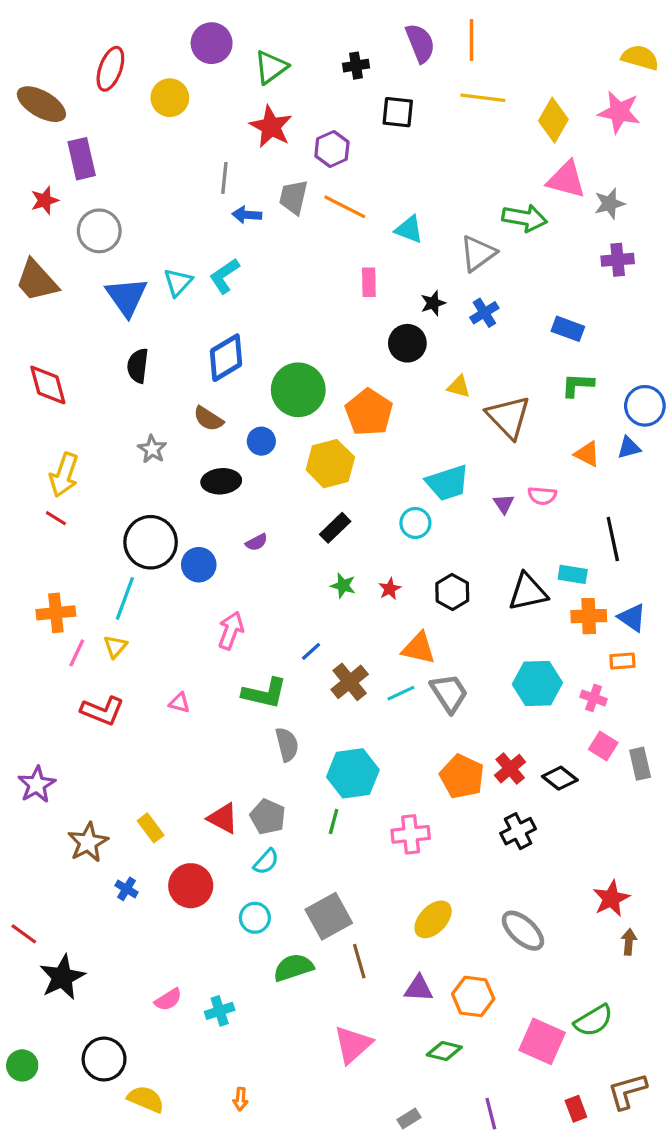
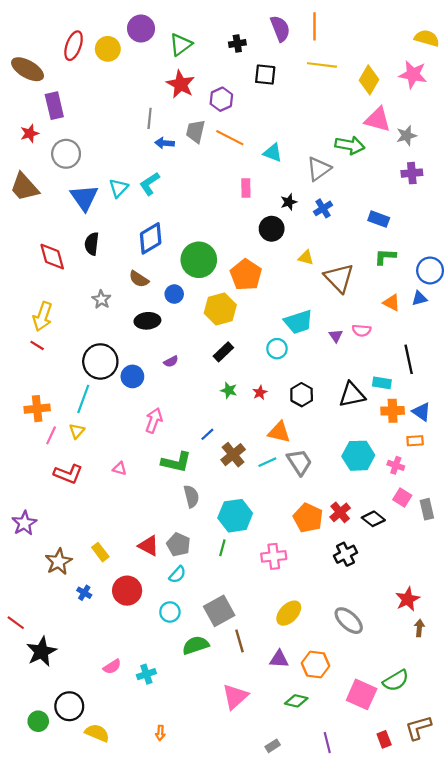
yellow circle: (170, 98) -> (108, 49), moved
red diamond: (48, 385) -> (52, 257), moved
green circle: (22, 1065) -> (38, 721), moved

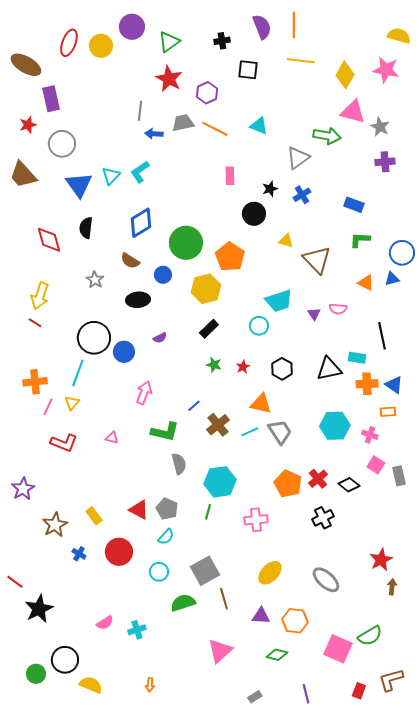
gray trapezoid: (196, 131) -> (183, 123), turned 65
gray star: (407, 136) -> (380, 127), turned -30
cyan triangle: (273, 153) -> (259, 126), moved
red rectangle: (384, 739) -> (359, 691), turned 42

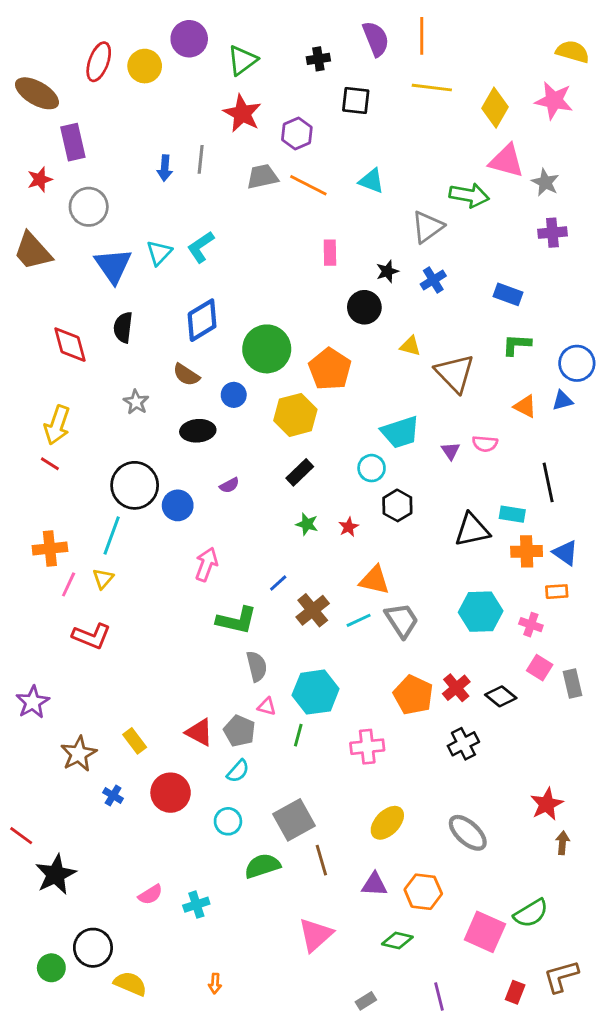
blue arrow: (154, 134) -> (165, 168), moved, turned -90
black hexagon: (282, 369) -> (397, 505), moved
pink triangle: (112, 438) -> (267, 706), moved

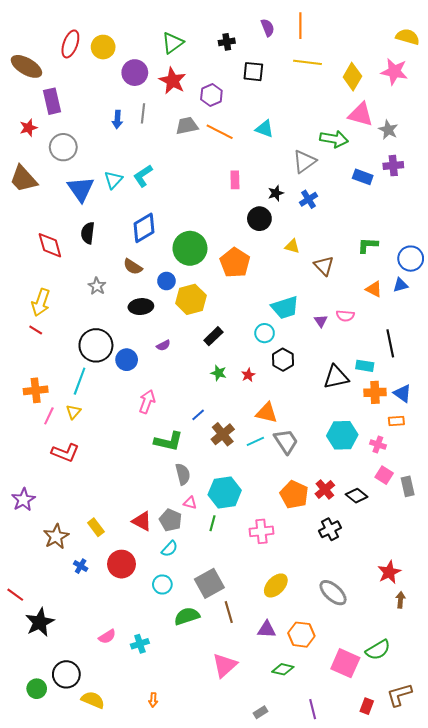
purple circle: (189, 39) -> (135, 73), moved
purple semicircle: (376, 39) -> (268, 28), size x0.7
blue rectangle: (508, 294) -> (363, 177), moved
brown triangle: (455, 373) -> (324, 266), size x0.7
yellow hexagon: (295, 415) -> (191, 299), moved

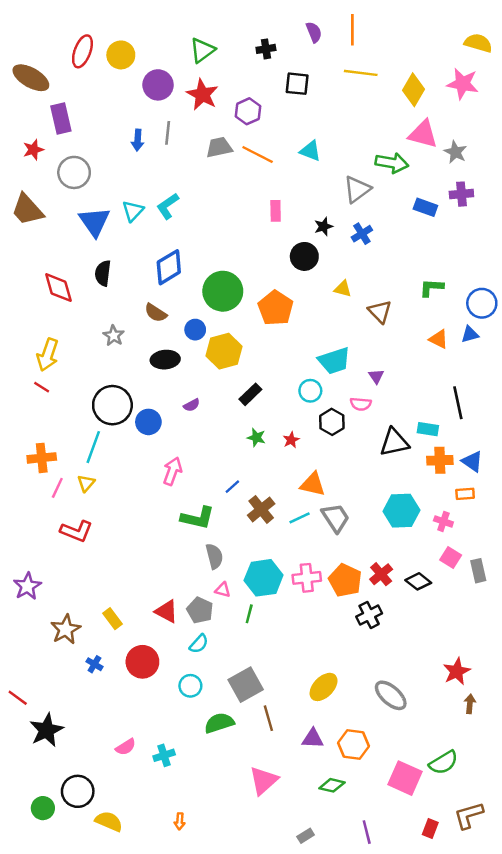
pink semicircle: (345, 316) -> (361, 404), moved
black cross: (330, 529) -> (369, 615), moved
pink cross: (261, 531) -> (307, 578), moved

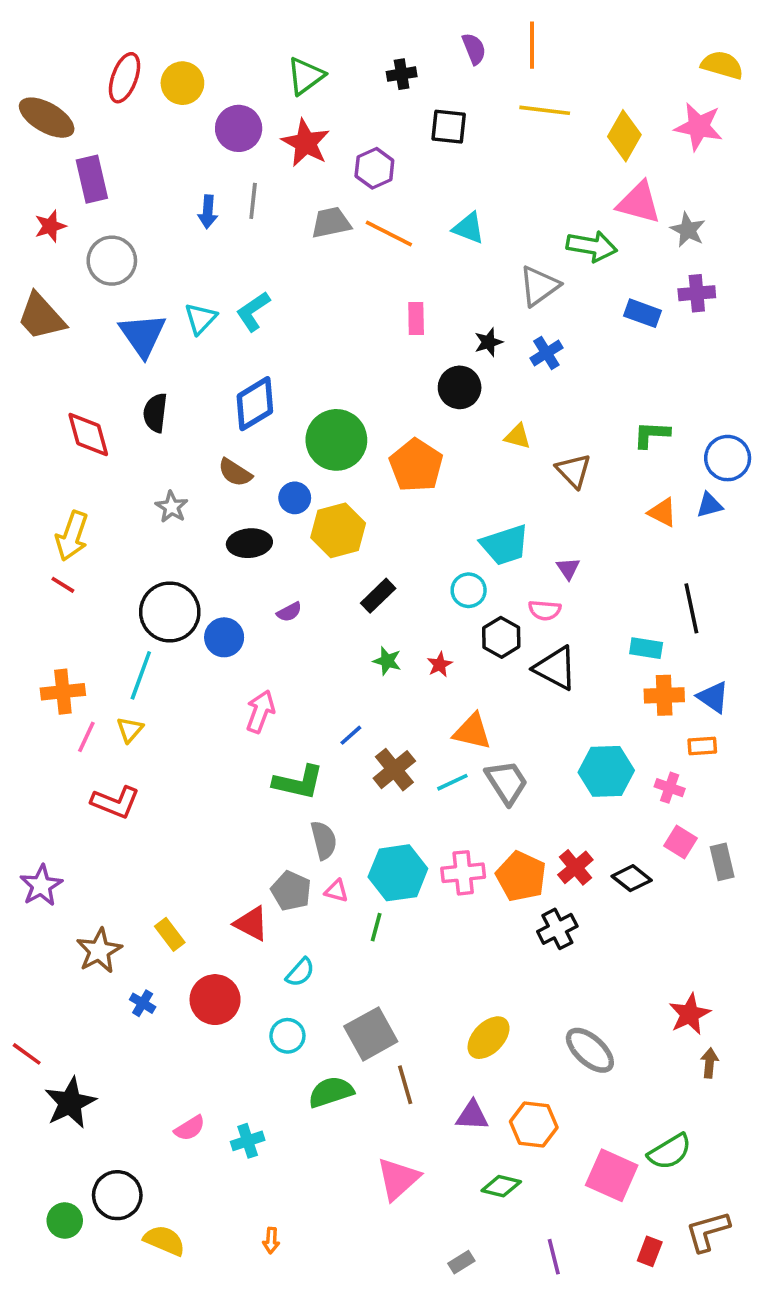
black triangle: (394, 442) -> (556, 668), moved, turned 40
gray pentagon: (200, 610) -> (291, 891), moved

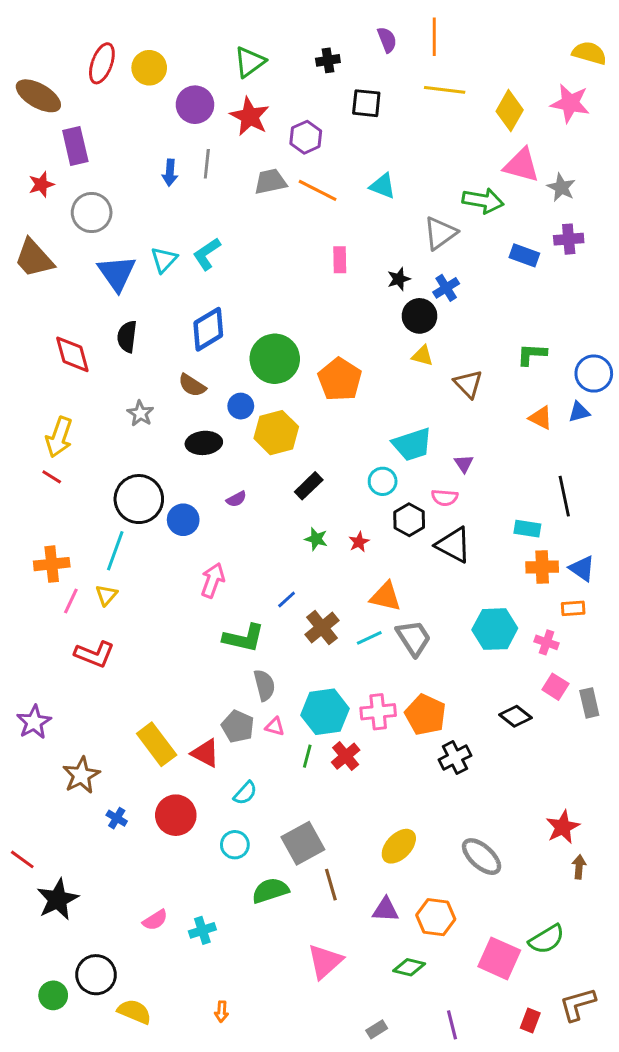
black circle: (460, 387) -> (419, 316), moved
red cross: (575, 867) -> (346, 756), moved
yellow rectangle: (170, 934) -> (157, 744), moved, size x1.6

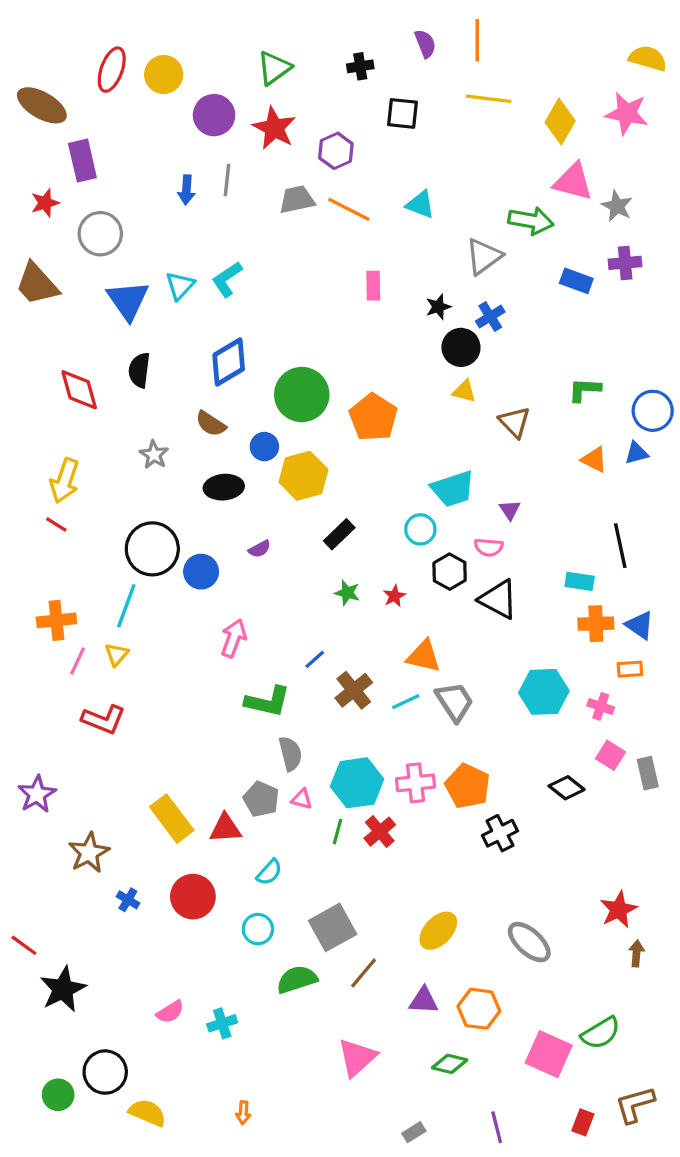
red triangle: (205, 753) -> (225, 828), turned -32
brown line: (331, 885) -> (364, 973), turned 56

